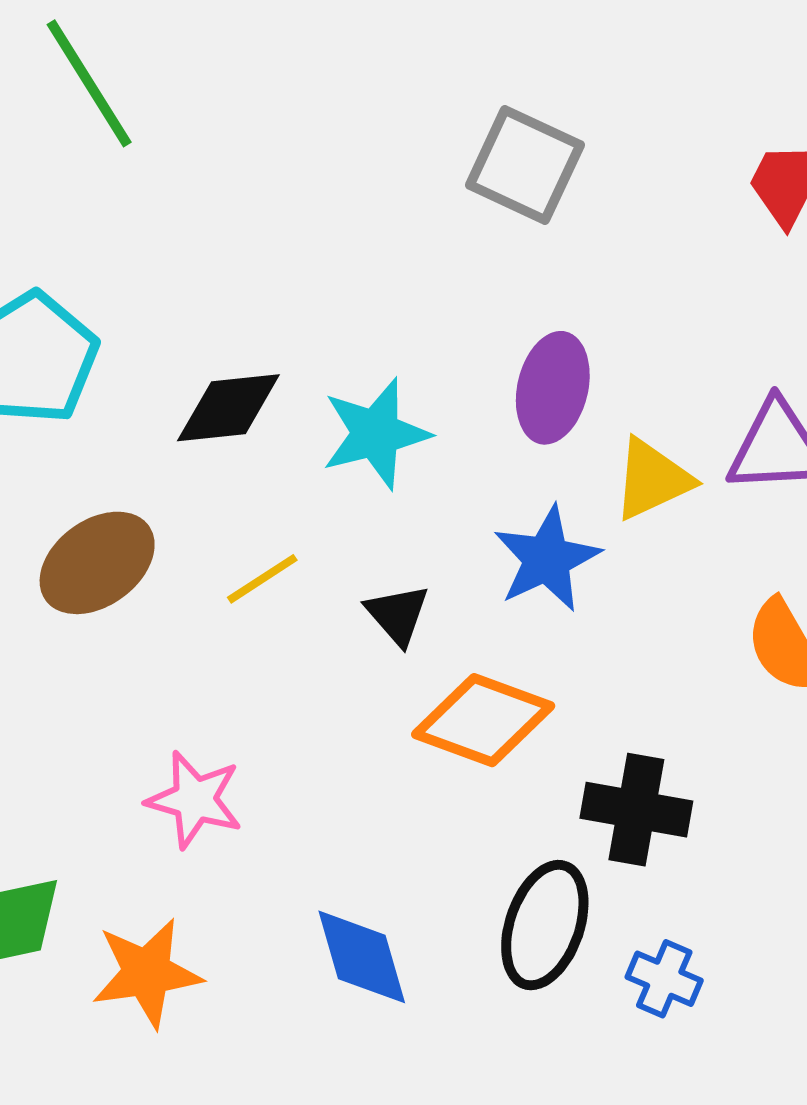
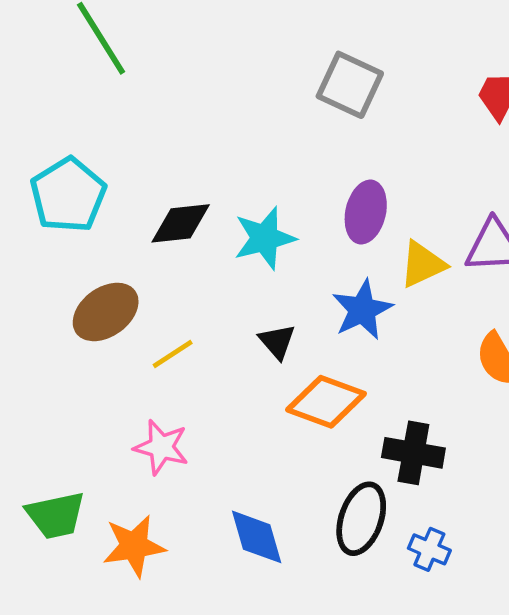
yellow line: (262, 579) -> (173, 354), moved

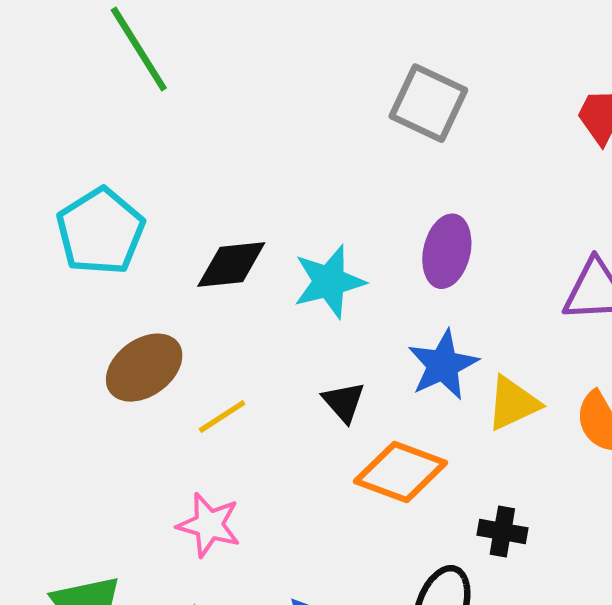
yellow triangle: (423, 264) -> (513, 403), moved
black cross: (413, 453) -> (502, 532), size x0.7

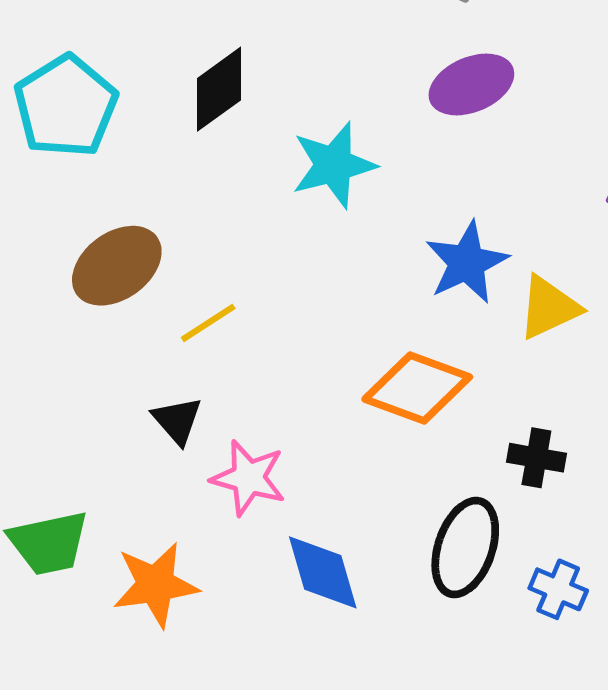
purple ellipse: (447, 251) -> (471, 84), moved, turned 54
black diamond: (231, 264) -> (219, 89), moved, turned -30
black triangle: (344, 402) -> (177, 421), moved
pink star: (209, 525) -> (248, 478), moved

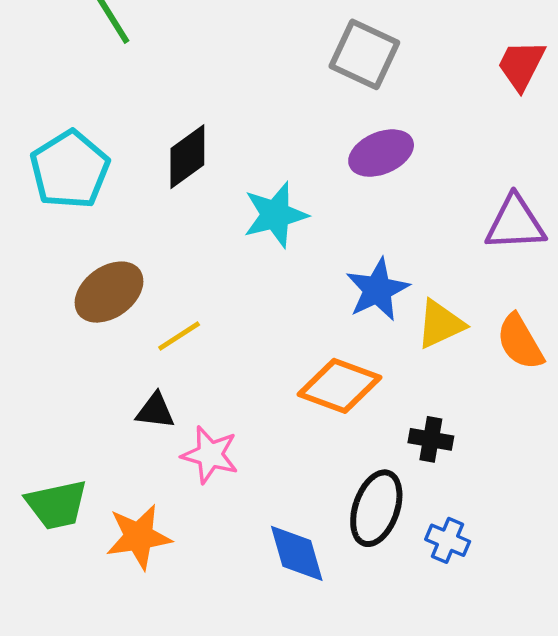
black triangle: (177, 421) -> (155, 411), turned -42
blue diamond: (323, 572) -> (297, 553), moved

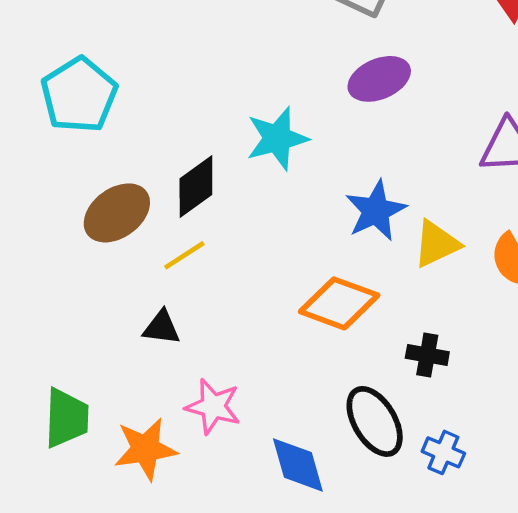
black diamond: (187, 157) -> (196, 187), moved
pink star: (210, 455) -> (213, 407), moved
green trapezoid: (57, 505) -> (66, 418), turned -76
black ellipse: (376, 508) -> (375, 421), turned -50

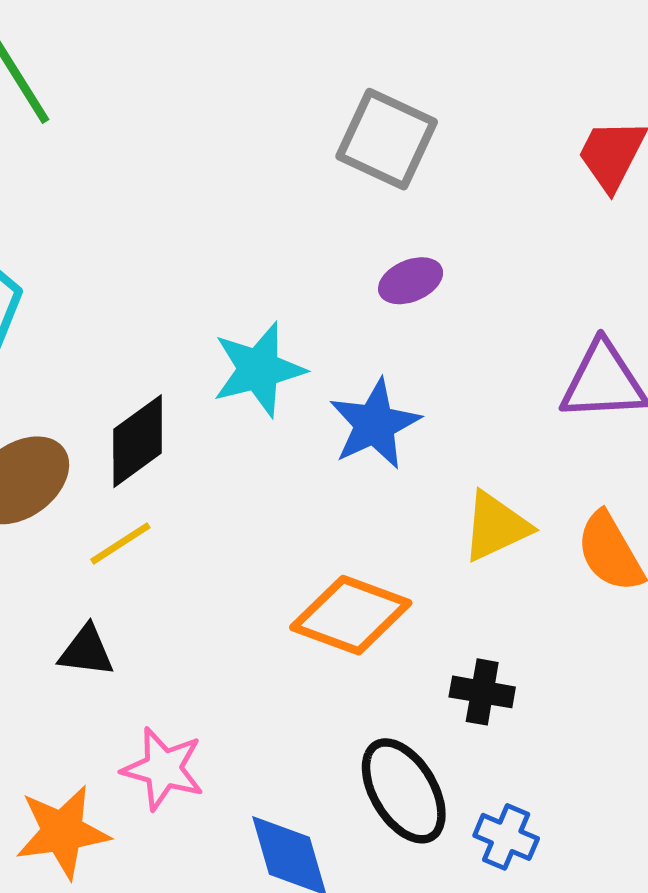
purple ellipse: (379, 79) -> (411, 281), size x0.7
blue star: (376, 211) -> (375, 424), moved

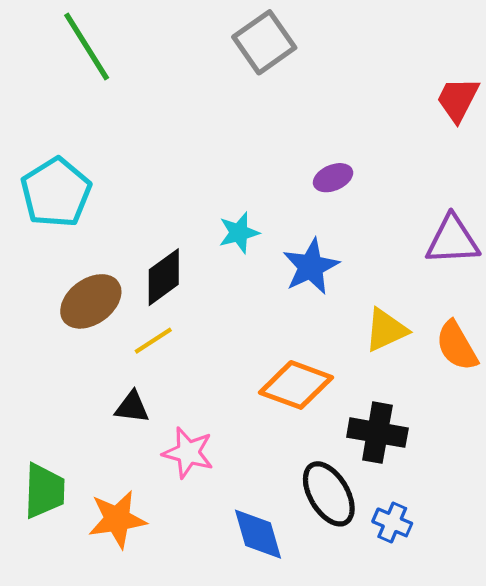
gray square: (387, 139) -> (264, 42), moved, turned 30
cyan star: (259, 369) -> (239, 233), size x0.7
black cross: (482, 692) -> (377, 433), size x1.5
pink star: (163, 769) -> (188, 453), moved

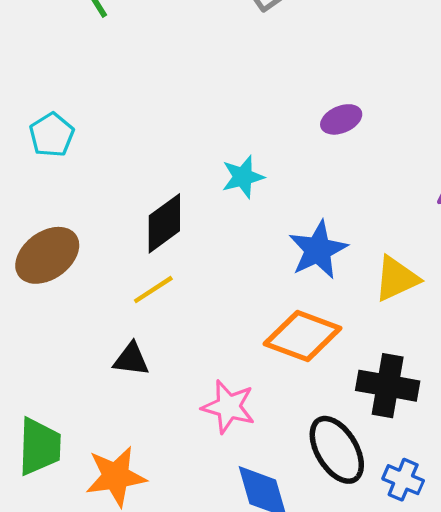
cyan pentagon: (56, 192) -> (52, 135), size x0.6
blue star: (311, 267) -> (318, 250), moved
brown ellipse: (91, 301) -> (47, 255), moved
pink star: (188, 453) -> (228, 407), moved

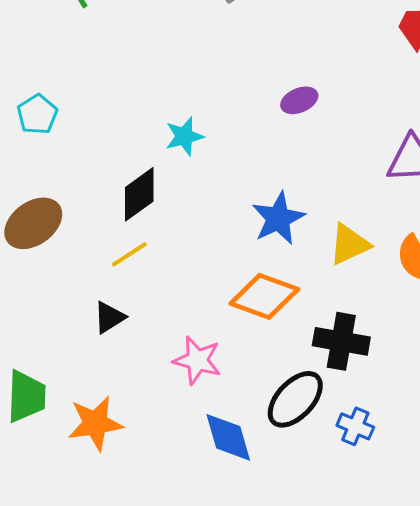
cyan star: (243, 177) -> (184, 136), moved
black triangle: (131, 359) -> (109, 317), turned -39
black ellipse: (337, 450) -> (295, 399), turned 74

